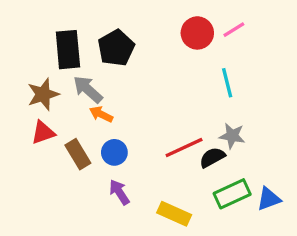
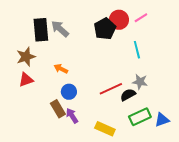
black pentagon: (116, 48) -> (105, 29), moved
gray arrow: (88, 89) -> (60, 29), moved
brown rectangle: (78, 154) -> (58, 109), moved

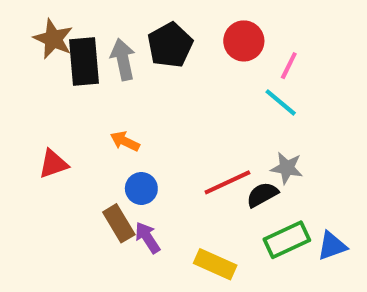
pink line: (141, 18) -> (289, 66), moved, turned -32
gray arrow: (60, 29) -> (123, 59), turned 36
black pentagon: (105, 29) -> (170, 45), moved
cyan line: (137, 50) -> (281, 102), turned -36
brown star: (26, 57) -> (53, 39), moved, turned -30

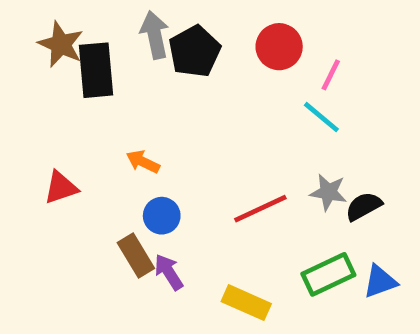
gray arrow: (123, 59) -> (155, 35), moved
black semicircle: (262, 195) -> (364, 206), moved

